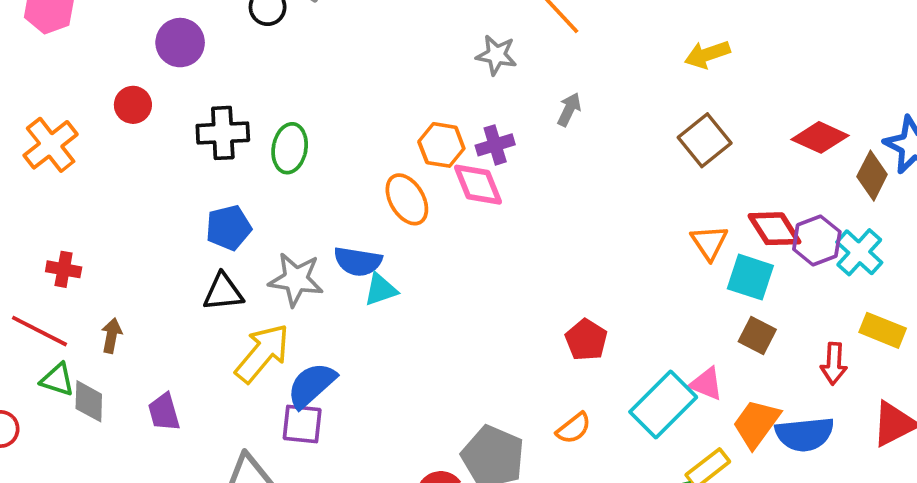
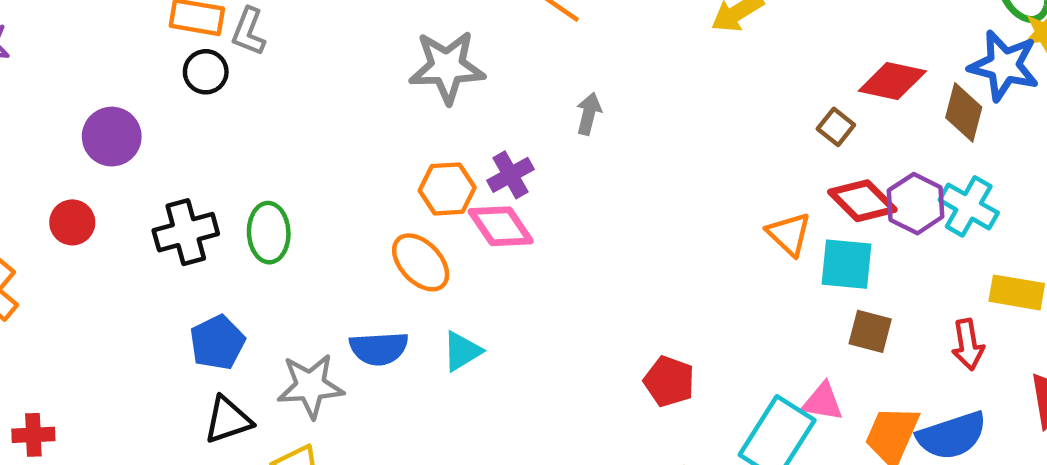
gray star: (496, 55) -> (447, 67), moved, size x1.5
brown square: (705, 140) -> (836, 127), moved, size x0.6
cyan triangle: (381, 290) -> (462, 351), moved

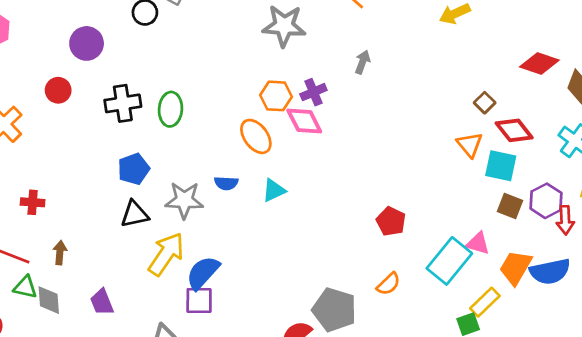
brown square: (836, 127) -> (485, 103), moved
purple hexagon: (916, 204) -> (546, 201), moved
blue semicircle: (379, 348) -> (226, 183), size x0.7
red cross: (33, 435) -> (33, 202), moved

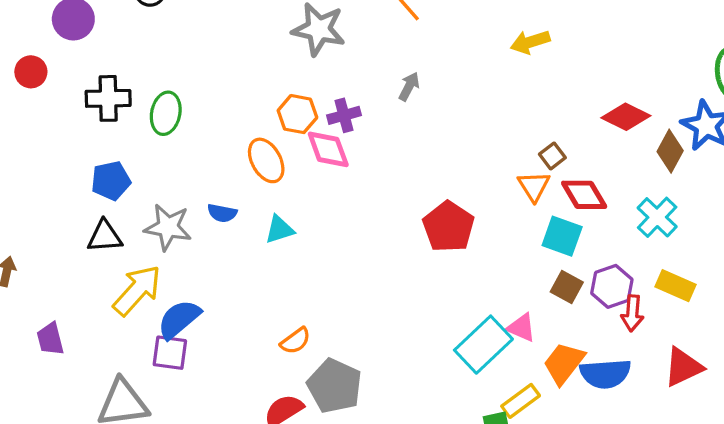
orange triangle: (470, 145) -> (534, 186), moved
red pentagon: (391, 221) -> (449, 227), moved, size x1.4
orange semicircle: (389, 284) -> (295, 341), moved

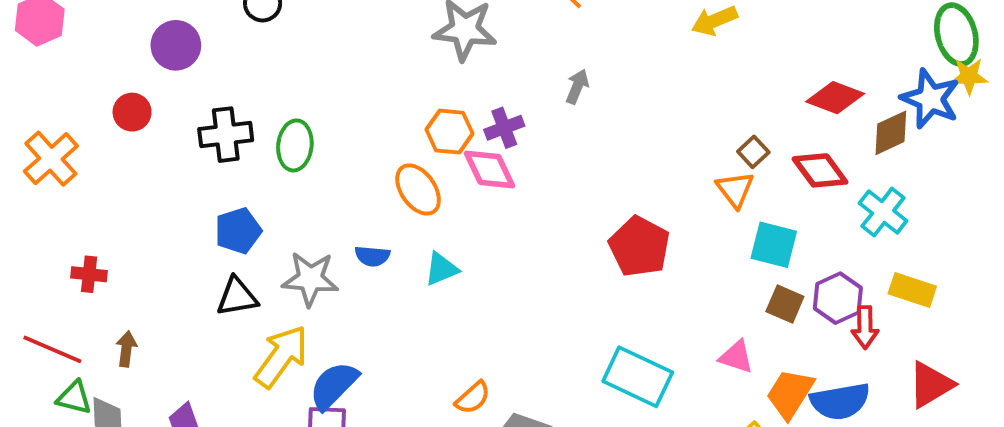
brown diamond: (670, 151) -> (891, 133), turned 42
red diamond: (584, 195) -> (820, 170), moved
cyan rectangle: (483, 345) -> (638, 377), moved, turned 74

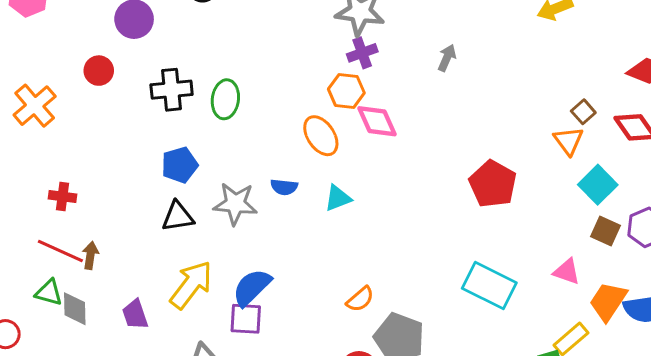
purple cross: (504, 128) -> (362, 53), moved
cyan square: (774, 245) -> (598, 185), turned 30
red line: (52, 349) -> (60, 251), moved
yellow arrow: (281, 356) -> (191, 285), moved

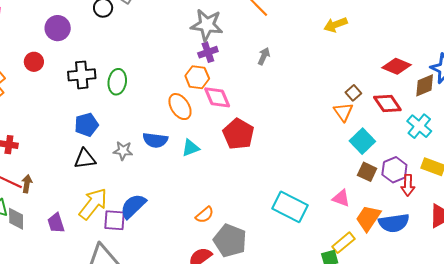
red pentagon: (493, 184) -> (238, 134), moved
blue semicircle: (284, 187) -> (155, 140), size x1.4
gray star: (235, 204) -> (123, 151), size x0.7
purple square: (246, 319) -> (115, 220), moved

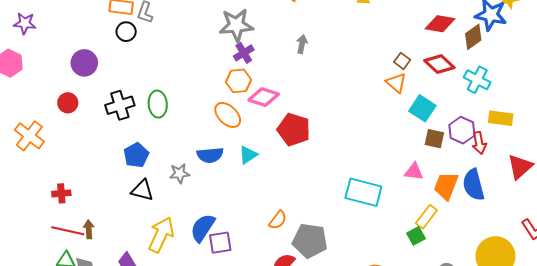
pink diamond: (217, 97) -> (264, 97), turned -36
black triangle: (85, 159) -> (142, 190), turned 35
purple square: (115, 220) -> (220, 243), moved
blue semicircle: (394, 223) -> (473, 185), turned 96

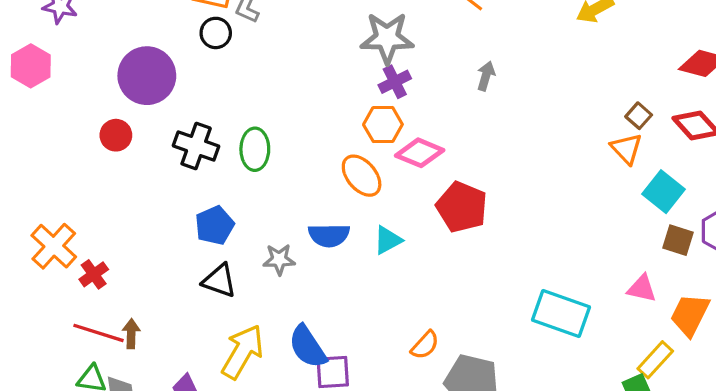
purple circle: (84, 63) -> (147, 76), size x1.4
black cross: (120, 105) -> (196, 146), turned 32
orange cross: (29, 136) -> (54, 246), moved
red cross: (61, 193) -> (94, 274), turned -36
blue semicircle: (203, 228) -> (308, 347), turned -72

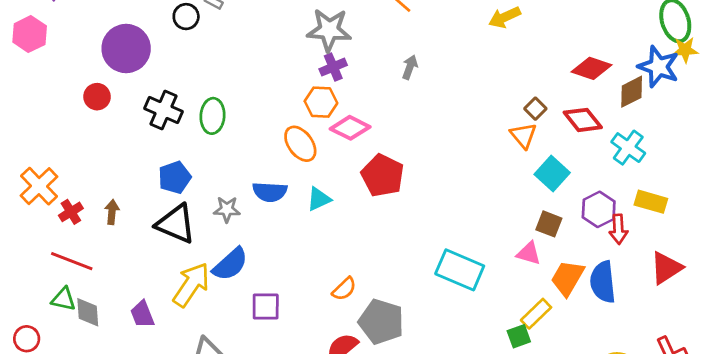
brown square: (678, 240) -> (549, 224), moved
black triangle: (219, 281) -> (176, 224), size x1.4
brown arrow: (131, 334) -> (112, 212), moved
blue semicircle: (308, 347) -> (230, 264), moved, turned -102

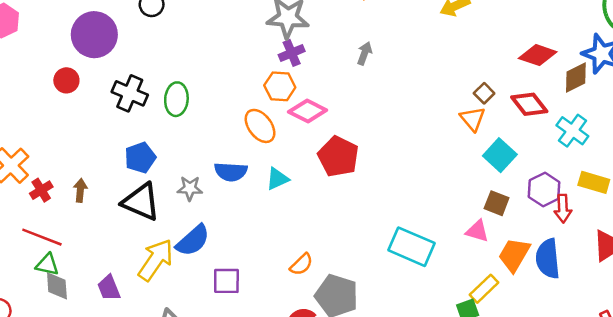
green triangle: (64, 299) -> (47, 265), moved

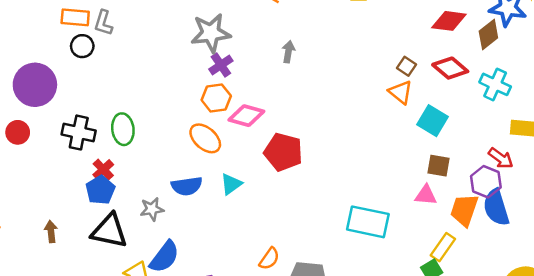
purple hexagon: (544, 189) -> (486, 182), moved
red cross: (41, 190) -> (103, 170), moved
red arrow: (563, 208) -> (501, 158), turned -40

